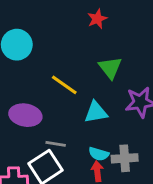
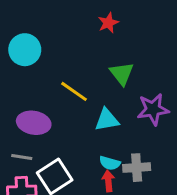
gray line: (56, 144) -> (22, 157), moved

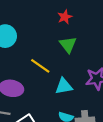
green triangle: (122, 74) -> (68, 45), moved

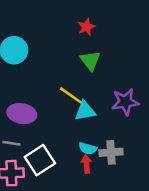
yellow line: (40, 66) -> (71, 95), moved

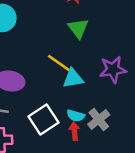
gray cross: (111, 152) -> (99, 120), turned -35
white square: (40, 160) -> (44, 120), moved

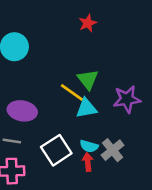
green triangle: (78, 28) -> (88, 79), moved

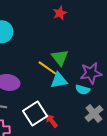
cyan semicircle: (89, 146) -> (83, 90), moved
gray cross: (113, 150) -> (94, 113), moved
red arrow: (88, 162) -> (52, 121), moved, turned -32

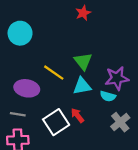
yellow line: (47, 68) -> (54, 73), moved
red arrow: (52, 121) -> (77, 115), moved

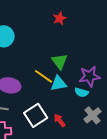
yellow line: (54, 73) -> (44, 76), moved
red arrow: (77, 115) -> (60, 120), moved

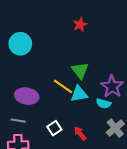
purple star: (90, 76) -> (112, 86), turned -30
white square: (36, 115) -> (54, 128), size x0.6

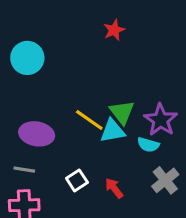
green triangle: (80, 70) -> (122, 112), moved

